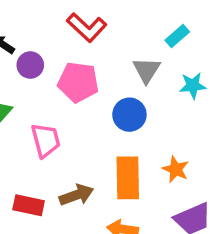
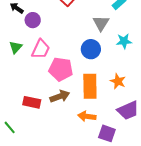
pink pentagon: (78, 82) -> (61, 69), moved
cyan star: (193, 86) -> (124, 41), moved
pink trapezoid: (46, 140) -> (41, 49), moved, turned 40

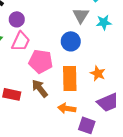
purple circle: (33, 20) -> (17, 19), moved
cyan star: (124, 41) -> (104, 22), moved
brown arrow: (60, 96) -> (40, 88), turned -108

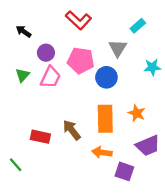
cyan star: (104, 22) -> (152, 67), moved
pink pentagon: (41, 61) -> (81, 60), moved

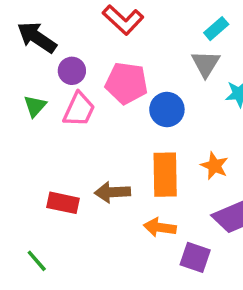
black arrow: (24, 31) -> (37, 37), size x1.6
gray triangle: (118, 48) -> (206, 64), moved
brown arrow: (72, 130) -> (112, 192), turned -55
green line: (16, 165) -> (37, 261), moved

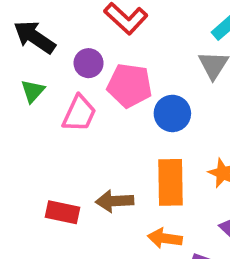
purple circle: (72, 71) -> (89, 63), moved
green triangle: (35, 106) -> (33, 91), moved

